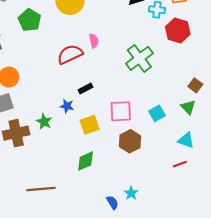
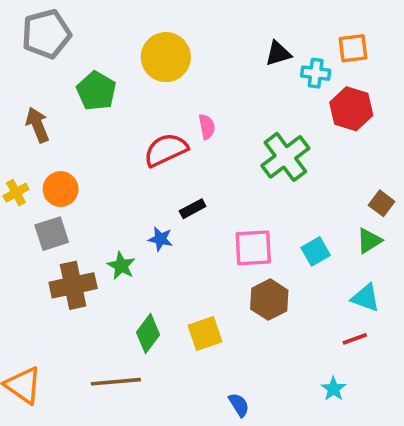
green triangle: (188, 107) -> (369, 241), turned 42
yellow square: (90, 125) -> (205, 334), moved
green diamond: (86, 161) -> (148, 334), moved, turned -30
cyan star: (131, 193) -> (333, 389), moved

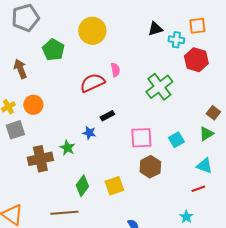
gray square: (52, 234) -> (15, 130), moved

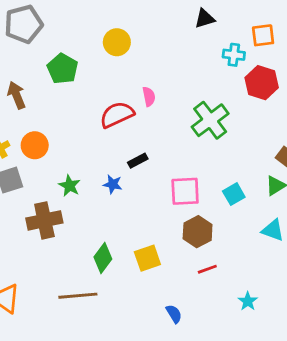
black triangle: (155, 29) -> (205, 19), moved
yellow circle: (92, 31) -> (117, 42), size x0.7
green star: (67, 148) -> (69, 186), moved
red line: (198, 189) -> (207, 269), moved

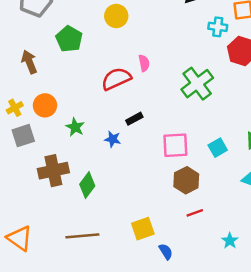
green star: (69, 186) -> (75, 127), moved
green diamond: (103, 258) -> (87, 185), moved
yellow square: (147, 258) -> (143, 229), moved

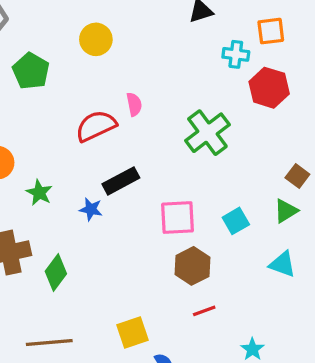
black rectangle: (134, 119) -> (121, 181), size x1.5

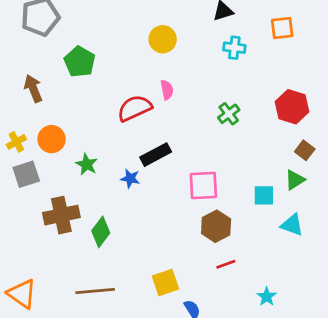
yellow circle: (96, 39) -> (163, 39), moved
cyan cross: (236, 54) -> (234, 48), moved
red hexagon: (269, 88) -> (292, 107), moved
green cross: (207, 133) -> (229, 114), size x0.6
cyan square: (236, 221) -> (264, 195), moved, turned 30

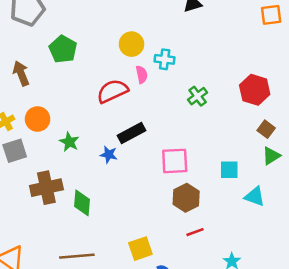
orange square: (282, 28) -> (271, 15), moved
yellow circle: (163, 39) -> (132, 44), moved
cyan cross: (234, 48) -> (165, 59), moved
green triangle: (295, 180) -> (271, 156), moved
green diamond: (101, 232) -> (82, 203), turned -32

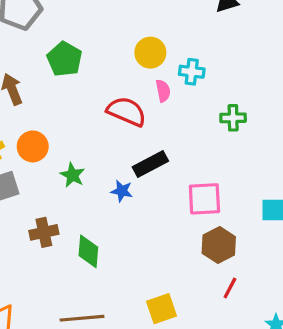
red semicircle: (112, 91) -> (127, 111), turned 48
green cross: (198, 96) -> (233, 118), turned 36
brown cross: (46, 188) -> (44, 232), size x0.7
red line: (195, 232) -> (230, 288), turned -42

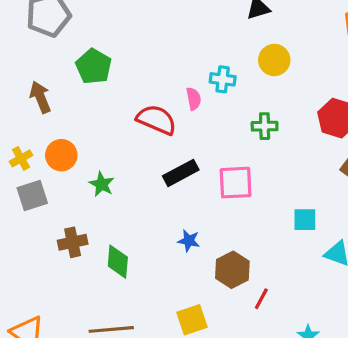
yellow circle: (150, 53) -> (274, 60), moved
blue star: (122, 191) -> (189, 241), moved
pink square: (204, 199) -> (236, 183), moved
brown hexagon: (219, 245) -> (232, 270), moved

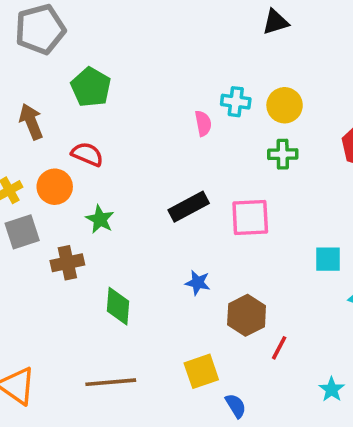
yellow circle: (274, 60) -> (285, 105), moved
red semicircle: (156, 120) -> (87, 154), moved, size x0.7
brown cross: (73, 242) -> (67, 263), moved

